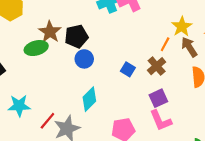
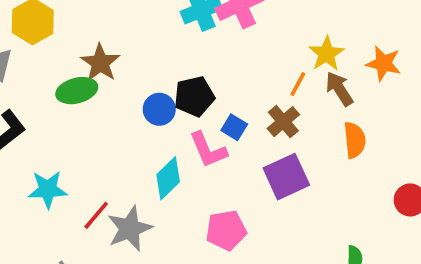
black pentagon: (76, 36) -> (194, 96), moved
purple square: (158, 98) -> (286, 177), size x1.4
pink L-shape: (161, 120) -> (208, 150), moved

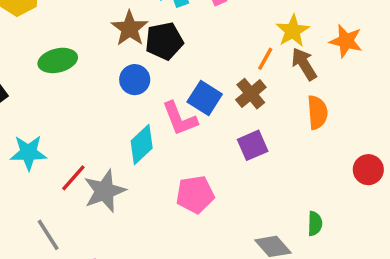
brown star: (100, 63) -> (130, 28), moved
black pentagon: (194, 96) -> (164, 41), moved
blue square: (234, 127) -> (205, 98), size x1.4
purple square: (286, 177) -> (253, 145), size x0.7

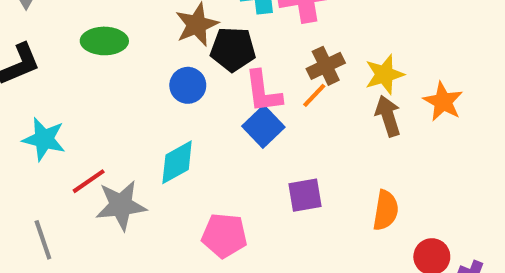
orange line: (265, 59) -> (314, 95), moved
brown cross: (251, 94) -> (326, 66), moved
orange semicircle: (317, 112) -> (386, 210), moved
pink L-shape: (180, 119) -> (263, 92), moved

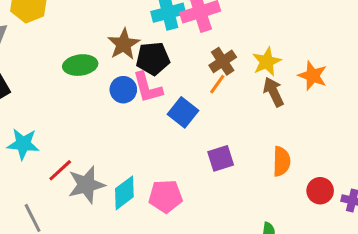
green ellipse: (104, 41) -> (80, 65), moved
pink L-shape: (263, 92) -> (148, 88), moved
cyan diamond: (177, 162) -> (124, 193), moved

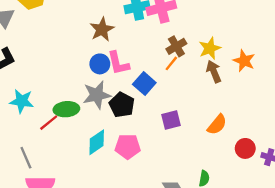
black pentagon: (153, 59) -> (122, 105), moved, turned 30
green ellipse: (80, 65) -> (66, 109), moved
orange semicircle: (281, 161) -> (217, 125), turned 35
gray star: (86, 185) -> (97, 95), moved

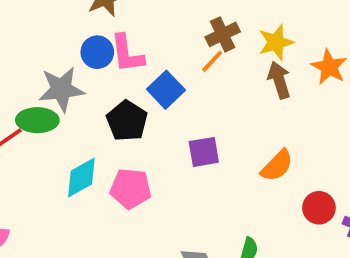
gray star: (97, 95) -> (61, 89), moved

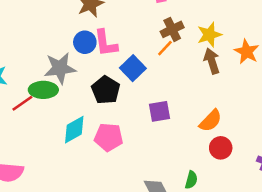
red circle: (319, 208) -> (221, 148), moved

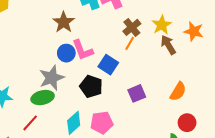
red line: (22, 103) -> (30, 123), moved
red circle: (221, 148) -> (187, 123), moved

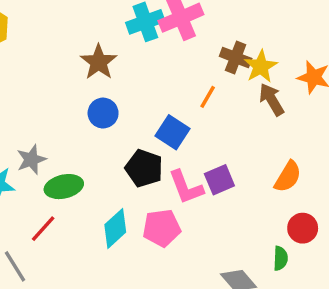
brown cross: (132, 27) -> (236, 57), moved, turned -30
pink L-shape: (83, 50) -> (186, 187), moved
gray star: (52, 78) -> (31, 160), moved, size x0.7

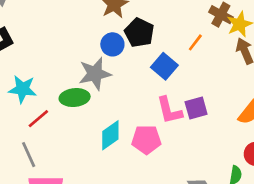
gray star: (31, 160) -> (95, 74), moved, size x1.4
black pentagon: (144, 168) -> (139, 33), moved
red line: (43, 229) -> (38, 119), moved

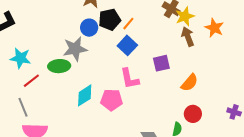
black pentagon: (139, 33) -> (110, 20), turned 30
orange line: (195, 42) -> (128, 24), moved
purple square: (196, 108) -> (161, 63), moved

